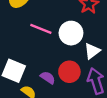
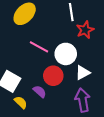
red circle: (69, 72) -> (53, 76), moved

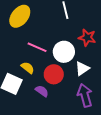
red star: (85, 30) -> (87, 38), moved, turned -30
yellow semicircle: (21, 102) -> (28, 68), moved

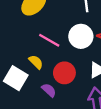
white circle: (64, 52) -> (81, 36), moved

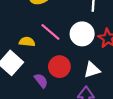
yellow semicircle: (36, 62) -> (27, 42), moved, turned -49

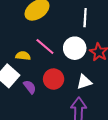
purple semicircle: (41, 81) -> (30, 87), moved

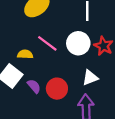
red circle: (54, 79) -> (57, 89), moved

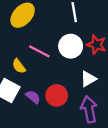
yellow semicircle: (25, 54) -> (19, 66), turned -120

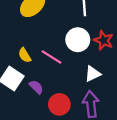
pink line: (39, 51) -> (52, 57), moved
red circle: (57, 95) -> (59, 104), moved

